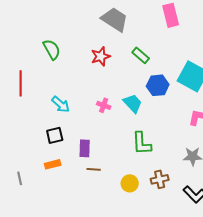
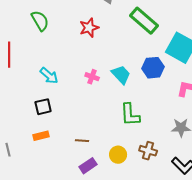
green rectangle: (141, 55) -> (144, 21), moved, size x1.6
blue hexagon: (158, 85) -> (153, 68), moved
purple rectangle: (85, 148) -> (88, 166), moved, turned 54
brown cross: (160, 179) -> (148, 151), turned 30

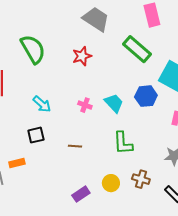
green semicircle: (40, 21) -> (33, 49), size x1.4
orange rectangle: (41, 136) -> (17, 163), moved
brown line: (82, 141) -> (75, 146), moved

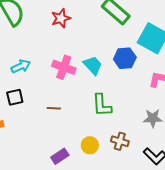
cyan arrow: (42, 104) -> (21, 66), turned -66
pink cross: (85, 105) -> (64, 67), size x1.6

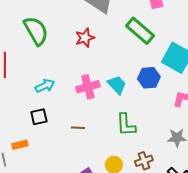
pink cross: (64, 67) -> (88, 87), turned -35
brown cross: (120, 141) -> (144, 161), turned -36

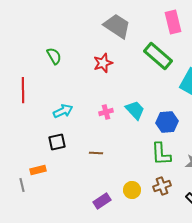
green semicircle: (36, 31) -> (54, 56), size x0.6
blue hexagon: (149, 78) -> (167, 122), moved
pink cross: (88, 87) -> (106, 112), size x0.6
green L-shape: (126, 125) -> (161, 154), moved

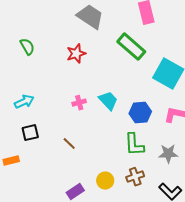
cyan arrow: (63, 111) -> (24, 102), moved
brown line: (96, 153) -> (69, 144), turned 40

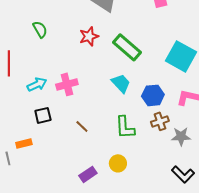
green rectangle: (131, 47) -> (127, 47), moved
pink cross: (79, 103) -> (67, 84), moved, size x1.5
green L-shape: (134, 145) -> (125, 127), moved
brown cross: (135, 177) -> (160, 121), moved

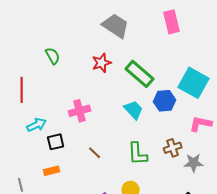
cyan arrow: (37, 84) -> (37, 125), moved
blue hexagon: (153, 95) -> (165, 101), moved
orange rectangle: (24, 143) -> (52, 171), moved

